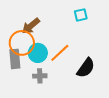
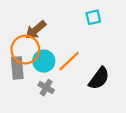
gray cross: (40, 76) -> (46, 88), turned 32

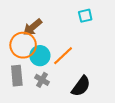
gray rectangle: (17, 68) -> (17, 76), moved
black semicircle: (99, 78) -> (81, 86), moved

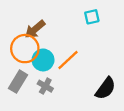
gray rectangle: (17, 76) -> (18, 82), turned 36
black semicircle: (81, 86) -> (106, 88), moved

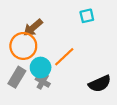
cyan circle: (43, 60) -> (41, 67), moved
black semicircle: (106, 88) -> (100, 84), turned 30

